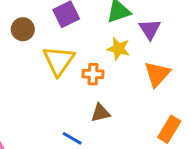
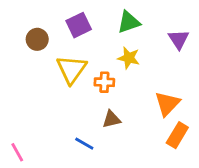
purple triangle: (150, 29) -> (179, 39), moved
orange triangle: (157, 74) -> (167, 104), moved

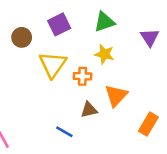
orange triangle: (167, 104) -> (116, 96), moved

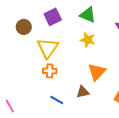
green triangle: (104, 22) -> (88, 15), turned 42
orange cross: (82, 76) -> (50, 71), moved
brown triangle: (89, 110) -> (83, 92), moved

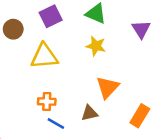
yellow triangle: (48, 48) -> (44, 56), turned 50
orange cross: (50, 71) -> (47, 102), moved

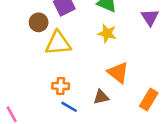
brown circle: (13, 29) -> (39, 22), moved
orange triangle: (108, 87) -> (118, 73), turned -35

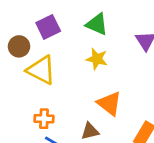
yellow triangle: (58, 43) -> (41, 70), turned 32

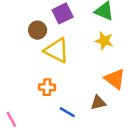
orange cross: (44, 119) -> (47, 87), moved

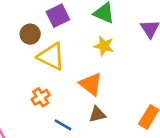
orange triangle: (115, 79) -> (91, 84), moved
orange cross: (47, 87) -> (41, 97), turned -35

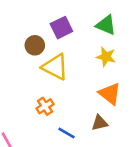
orange triangle: (91, 84) -> (110, 94), moved

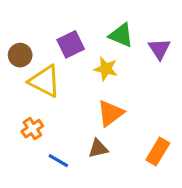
green triangle: (106, 25) -> (121, 35), moved
purple square: (61, 28) -> (71, 44), moved
orange triangle: (110, 94) -> (110, 113), turned 45

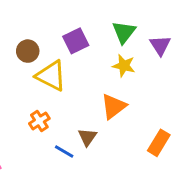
green triangle: (121, 35) -> (124, 32), turned 45
yellow star: (106, 69) -> (124, 66), moved
brown triangle: (98, 148) -> (87, 137), moved, turned -42

